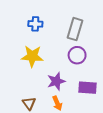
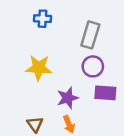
blue cross: (35, 24) -> (43, 19), moved
purple rectangle: (88, 88) -> (105, 93), moved

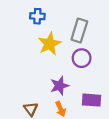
yellow star: (39, 68) -> (50, 44), moved, turned -30
purple rectangle: (105, 93) -> (92, 100), moved

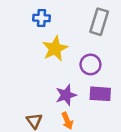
gray rectangle: (79, 30) -> (99, 22), moved
purple rectangle: (92, 100) -> (100, 94), moved

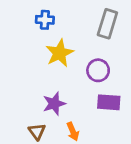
purple star: (66, 95) -> (54, 104), moved

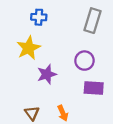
yellow star: (60, 53) -> (28, 48), moved
purple star: (54, 104) -> (47, 74), moved

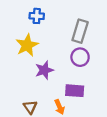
gray rectangle: (93, 21) -> (80, 31), moved
purple rectangle: (94, 88) -> (75, 91), moved

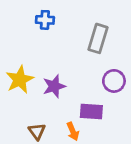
yellow star: (27, 45) -> (20, 80), moved
purple circle: (80, 57) -> (114, 81), moved

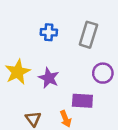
blue cross: (45, 20) -> (49, 32), moved
purple star: (54, 86) -> (49, 78), turned -30

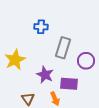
gray rectangle: (88, 35) -> (63, 48), moved
purple star: (49, 78) -> (45, 75), moved

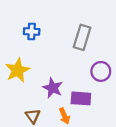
blue cross: (41, 27) -> (32, 32), moved
gray rectangle: (63, 48) -> (82, 37), moved

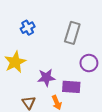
blue cross: (32, 32) -> (28, 28), turned -32
purple star: (53, 88) -> (46, 78), turned -30

